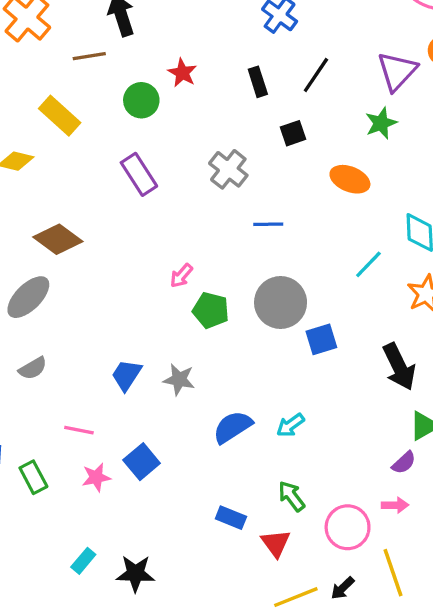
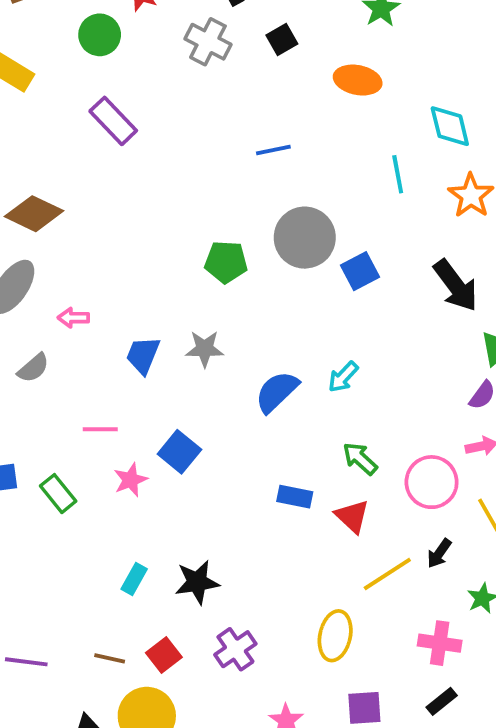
gray cross: (228, 169) -> (208, 42), moved
cyan line: (368, 264) -> (398, 174), turned -44
pink arrow: (181, 276) -> (73, 318), moved, turned 60

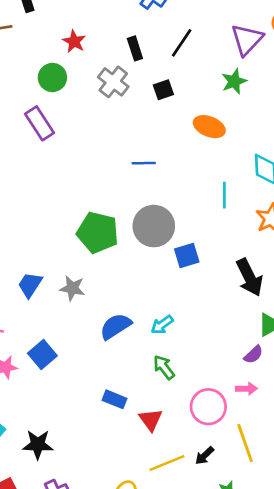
green circle: (100, 35) -> (52, 78), moved
green pentagon: (226, 262) -> (98, 232), size x1.4
green arrow: (360, 459) -> (164, 367), moved

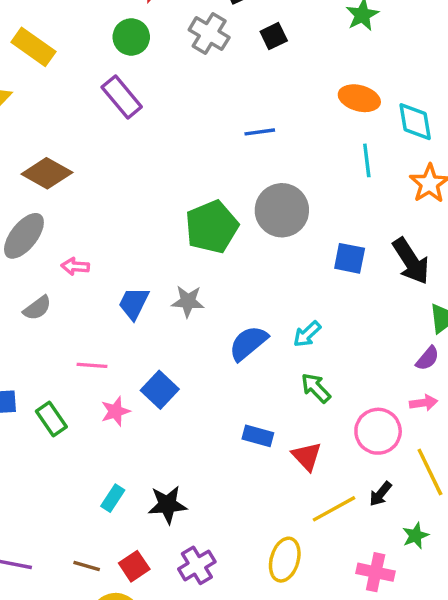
orange ellipse: (209, 127) -> (359, 98), moved
green pentagon: (98, 232) -> (212, 227), turned -30
blue square: (187, 256) -> (350, 258), moved, turned 35

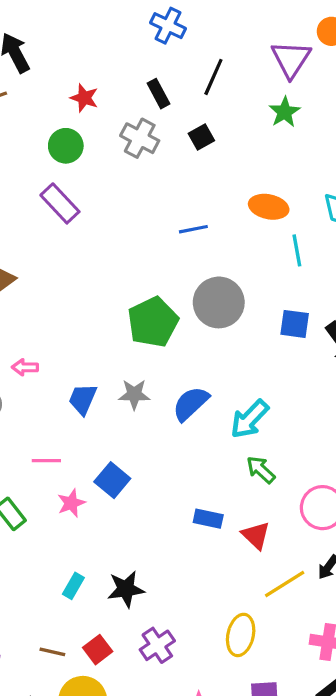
orange ellipse: (359, 98) -> (269, 207), moved
blue square: (350, 258) -> (295, 324), moved
cyan arrow: (307, 334) -> (250, 419), size x1.5
blue semicircle: (248, 343) -> (191, 404), moved

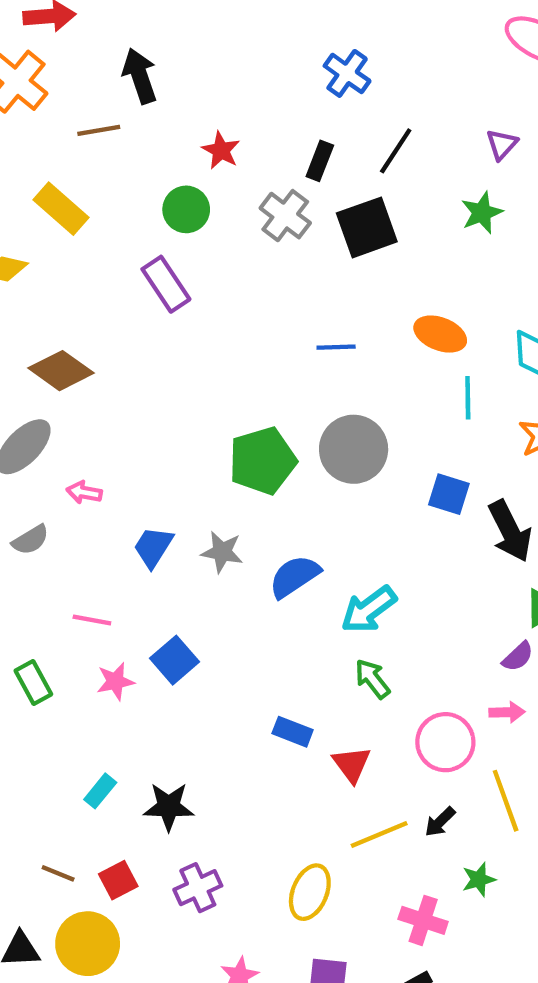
purple triangle: (291, 59) -> (502, 144), size x0.6
black rectangle: (159, 94) -> (320, 161), turned 40
black square: (201, 137) -> (367, 227), size x1.8

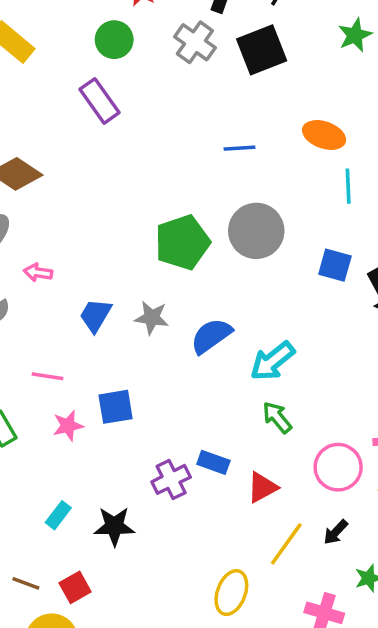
blue square: (175, 660) -> (116, 407), turned 33
red triangle: (352, 764) -> (262, 487), turned 40
yellow line: (379, 834) -> (286, 544), turned -30
purple cross: (198, 888) -> (171, 479), moved

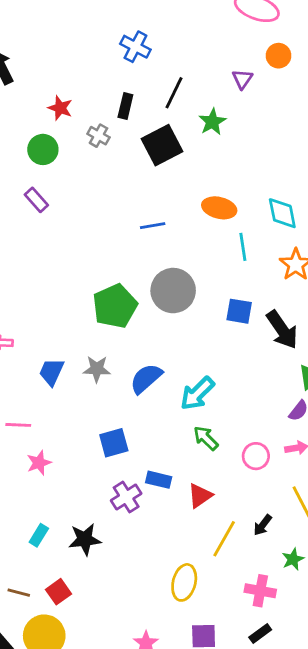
green star: (355, 35) -> (212, 122), moved
gray cross: (195, 42) -> (98, 136), moved, size x0.7
purple rectangle: (99, 101) -> (36, 200), size x0.7
blue square: (116, 407) -> (114, 443), moved
pink circle: (338, 467) -> (256, 456), moved, size x0.7

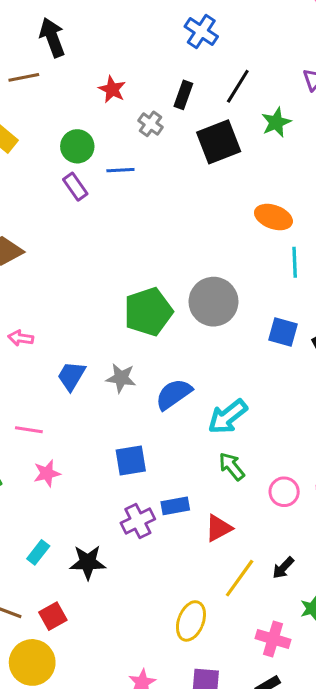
green circle: (43, 149) -> (77, 146), moved
blue line: (153, 226) -> (120, 170), moved
blue rectangle: (159, 480) -> (175, 506), turned -30

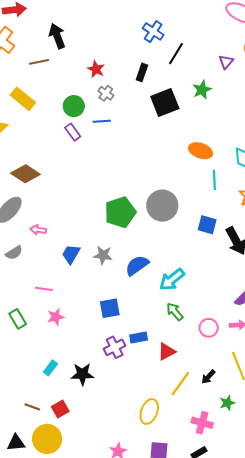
black line: (238, 86) -> (176, 54), moved
gray cross: (150, 124) -> (106, 93), moved

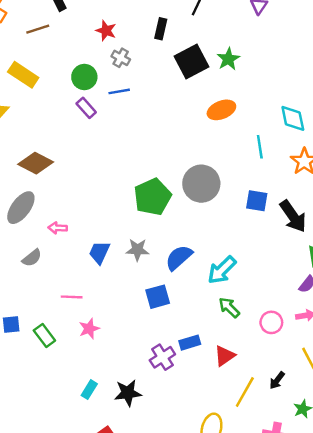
green star: (202, 90) -> (228, 59), moved
orange ellipse: (201, 151) -> (221, 110), moved, turned -35
blue square: (110, 308) -> (158, 297), moved

